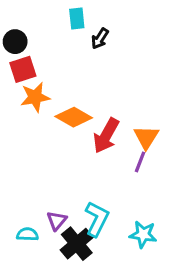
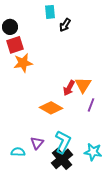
orange diamond: (74, 117) -> (51, 108), moved
red arrow: (106, 136) -> (69, 88), size x0.7
orange triangle: (146, 137) -> (83, 85), moved
black cross: (77, 244) -> (62, 159), moved

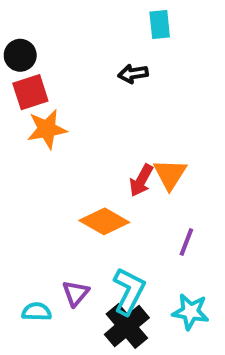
cyan rectangle: (50, 12) -> (160, 24), moved
black arrow: (65, 25) -> (133, 74), moved, turned 48
purple line: (91, 105) -> (186, 242), moved

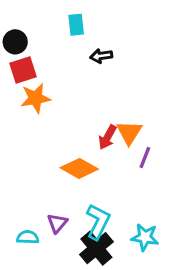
cyan rectangle: (160, 24) -> (76, 25), moved
purple line: (186, 242) -> (145, 158), moved

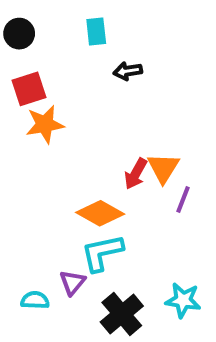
black circle: (15, 42) -> (19, 34), moved
cyan L-shape: (98, 222) -> (102, 253), moved, turned -129

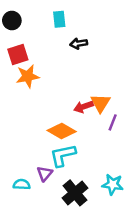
red arrow: (136, 174) -> (84, 107), turned 42

